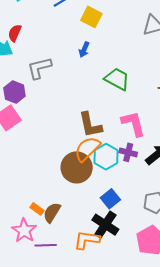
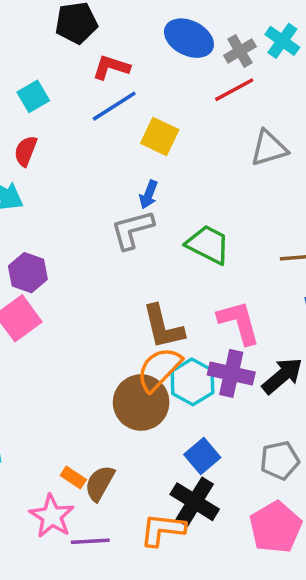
red semicircle: (15, 33) -> (26, 151), moved
gray L-shape: (39, 68) -> (132, 230), moved
purple cross: (128, 152) -> (231, 373), size x1.4

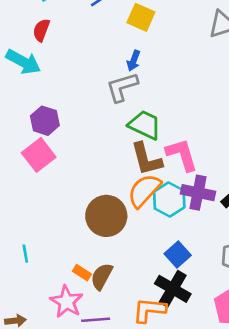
green trapezoid: (208, 245) -> (145, 125), moved
pink L-shape: (239, 322) -> (182, 155), moved
brown circle: (141, 402) -> (106, 216), moved

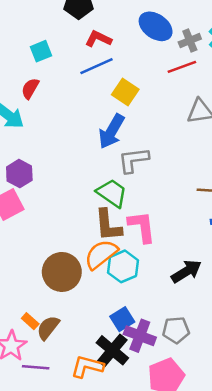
blue arrow: (134, 61) -> (111, 131), size x1.8
gray L-shape: (122, 87) -> (133, 160), moved
purple cross: (198, 193) -> (140, 336), moved

